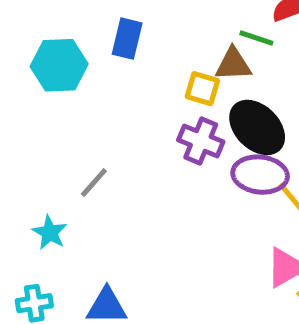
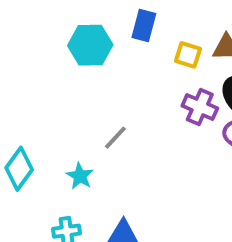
yellow square: (202, 89) -> (188, 55), moved

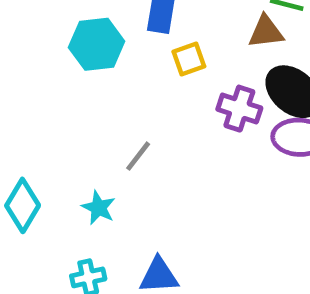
yellow square: (188, 55) -> (189, 59), moved, turned -32

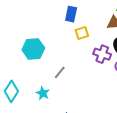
cyan hexagon: (97, 44) -> (33, 49), moved

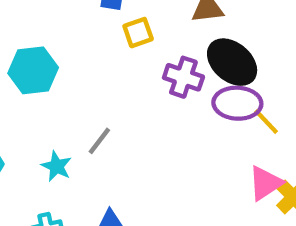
gray line: (60, 72) -> (99, 141), moved

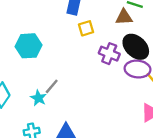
gray line: (99, 141) -> (52, 86), moved

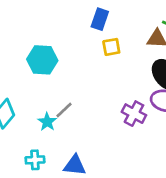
purple cross: (109, 54) -> (134, 114), moved

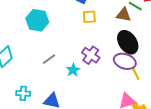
purple cross: (134, 114) -> (91, 55), moved
cyan star: (47, 122) -> (73, 70), moved

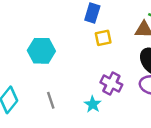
gray line: (49, 59) -> (51, 100), moved, turned -64

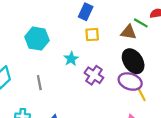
cyan star: (93, 104) -> (71, 59), moved

